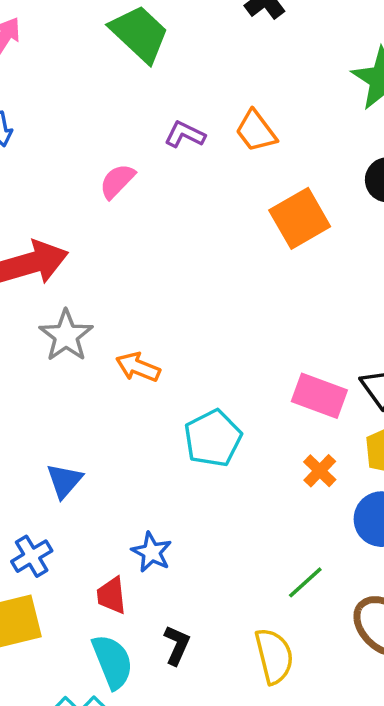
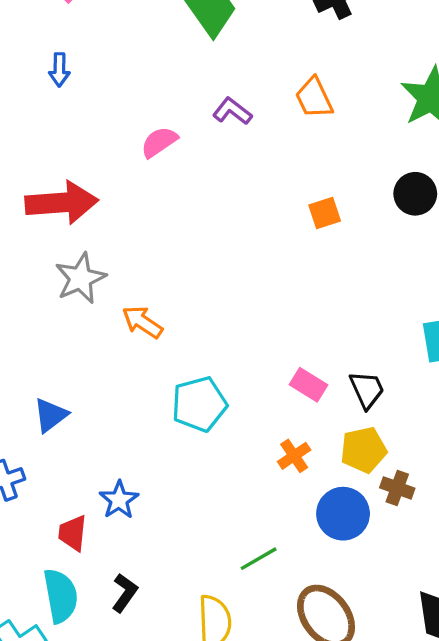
orange trapezoid: (256, 131) -> (314, 98), moved
orange square: (300, 218) -> (325, 213), size x0.6
pink rectangle: (319, 396) -> (308, 385), size x0.7

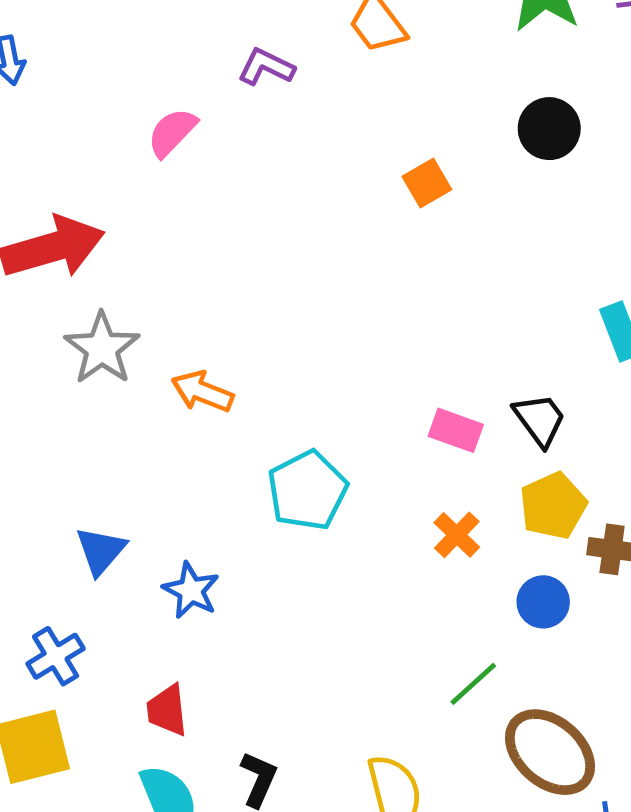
blue star: (119, 500) -> (191, 590), moved
blue circle: (343, 514) -> (543, 602), size x0.7
green line: (259, 559) -> (473, 684), moved

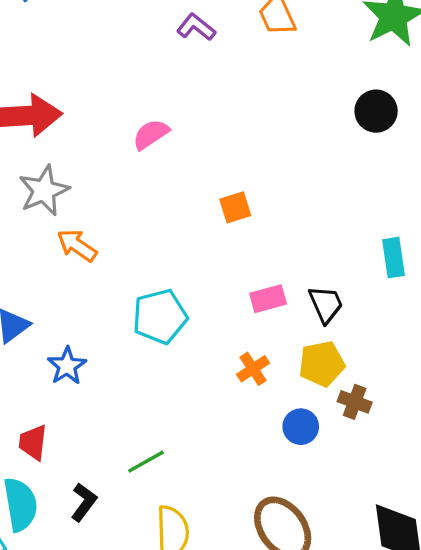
pink semicircle: (172, 132) -> (151, 134), moved
orange square: (427, 183) -> (235, 207), moved
orange arrow: (202, 392) -> (77, 245), moved
pink rectangle: (456, 430) -> (268, 299), turned -48
green line: (473, 684) -> (146, 462), moved

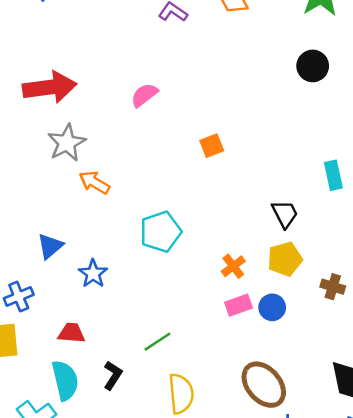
pink rectangle: (268, 299) -> (238, 305), moved
brown cross: (355, 402) -> (333, 287), moved
red trapezoid: (33, 442) -> (71, 333), turned 92

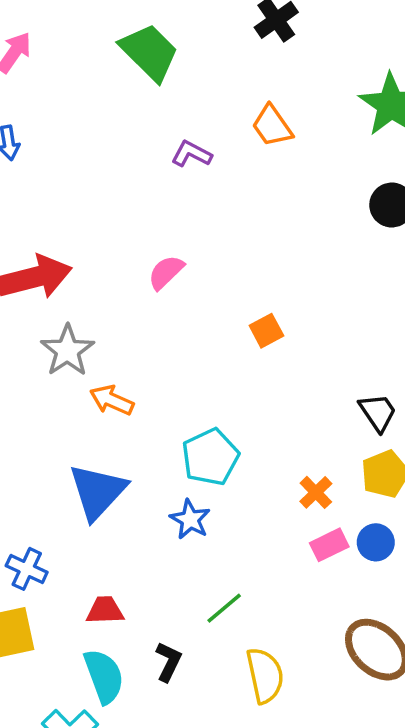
blue triangle: (50, 246) -> (98, 491), moved, size x1.6
blue star: (93, 274) -> (190, 519), moved
blue cross: (19, 297) -> (27, 569), turned -36

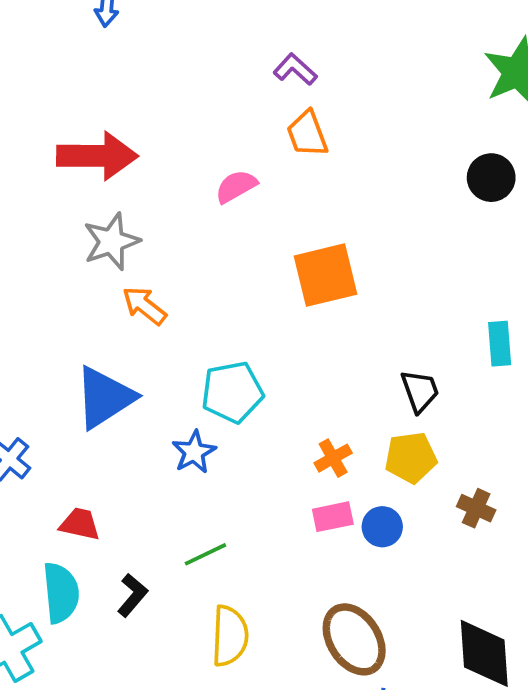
orange trapezoid: (272, 126) -> (307, 134), moved
orange square: (266, 331) -> (325, 275), size x1.8

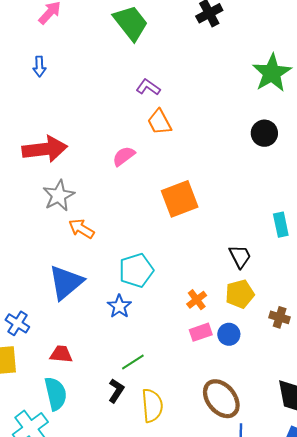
black L-shape: (132, 595) -> (116, 391), moved

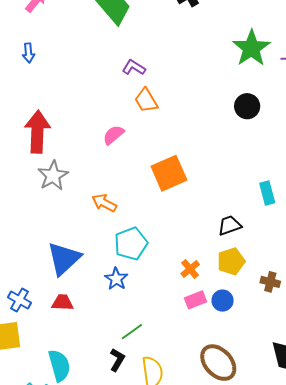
red arrow: (45, 149) -> (37, 132), turned -78
orange arrow: (81, 229) -> (104, 203), moved
black trapezoid: (240, 256) -> (230, 225), turned -80
red trapezoid: (61, 354) -> (63, 302), moved

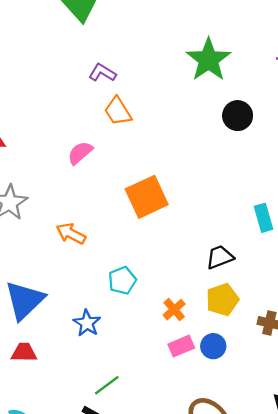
green star: (251, 48) -> (208, 60), moved
cyan pentagon: (131, 244) -> (122, 280), moved, size x0.7

